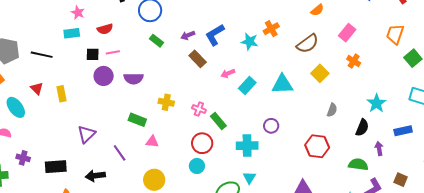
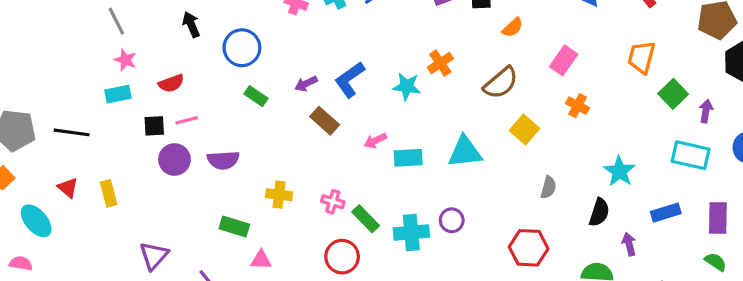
cyan rectangle: (247, 85) -> (408, 158), turned 48
cyan cross: (247, 146) -> (411, 232), moved

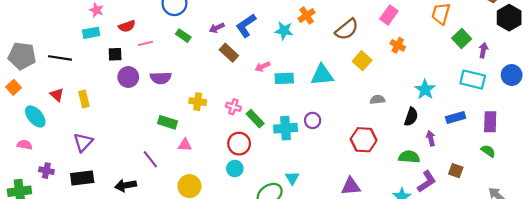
pink line: (187, 120) -> (145, 43), moved
gray semicircle: (548, 187) -> (377, 100), turned -112
purple triangle: (154, 256) -> (83, 142), moved

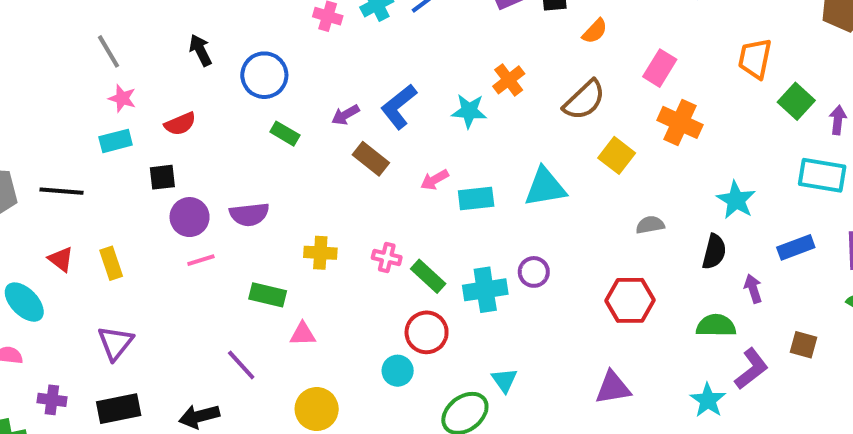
pink line: (145, 43) -> (201, 260), moved
orange cross: (398, 45) -> (680, 122), size x1.5
red circle: (239, 144) -> (427, 332), moved

